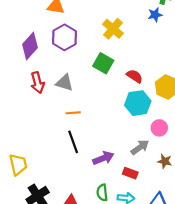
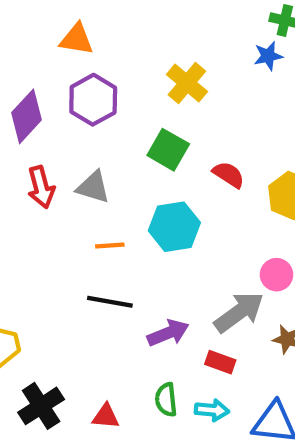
cyan hexagon: (138, 103) -> (174, 227), moved
black line: (73, 142) -> (110, 302), turned -60
gray arrow: (140, 147) -> (239, 312), size x1.4

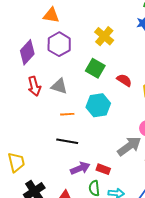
purple arrow: (168, 333) -> (80, 168), moved
red rectangle: (220, 362) -> (103, 169), moved

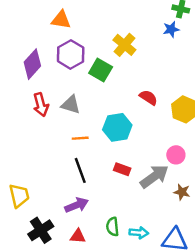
green square: (95, 68) -> (101, 70), moved
black line: (67, 141) -> (80, 170), turned 60
purple arrow: (80, 168) -> (77, 205), moved
red rectangle: (103, 169) -> (122, 169), moved

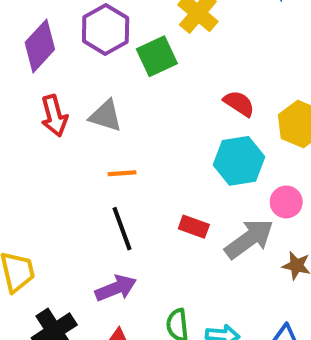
green square: (101, 70) -> (157, 56), turned 35
cyan hexagon: (117, 127) -> (239, 161), moved

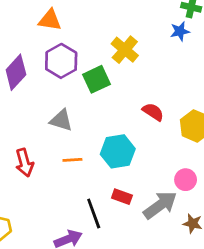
red arrow: (54, 116) -> (24, 163), moved
cyan hexagon: (239, 161) -> (118, 151), moved
black line: (122, 229) -> (94, 214), moved

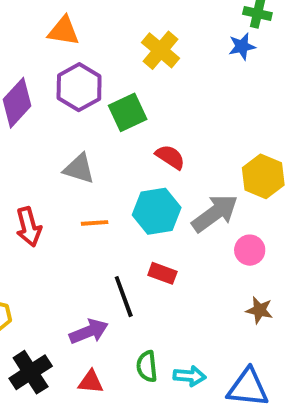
yellow cross: (125, 50) -> (161, 50), moved
red semicircle: (153, 112) -> (170, 157), moved
gray arrow: (160, 205) -> (215, 213), moved

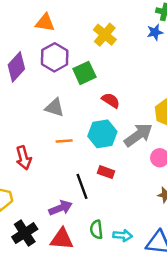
red arrow: (29, 227) -> (24, 158), moved
red triangle: (91, 382) -> (62, 239), size x1.5

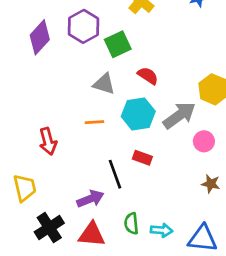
gray triangle: (55, 108) -> (104, 84), moved

